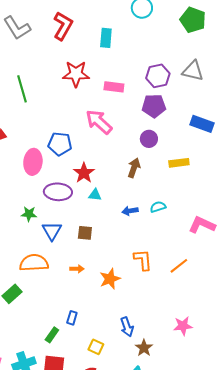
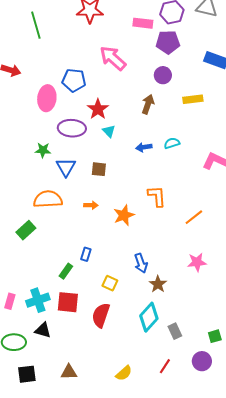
pink rectangle: (114, 87) -> (143, 23), moved
cyan triangle: (95, 195) -> (109, 131), turned 40
orange line: (179, 266) -> (194, 217), moved

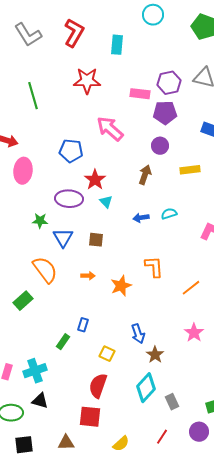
pink ellipse: (47, 98) -> (23, 171), moved
orange semicircle: (48, 199) -> (45, 270), turned 56
pink star: (197, 262) -> (194, 333), turned -30
red square: (68, 302) -> (90, 417), moved

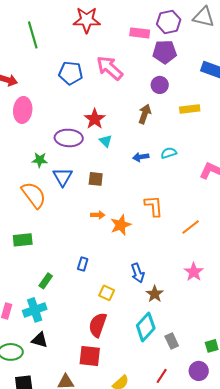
blue pentagon: (71, 151) -> (71, 73), moved
orange semicircle: (45, 270) -> (34, 195), moved
orange arrow: (88, 276) -> (98, 215), moved
green rectangle: (23, 301) -> (23, 240), turned 36
green rectangle: (63, 342) -> (46, 281), moved

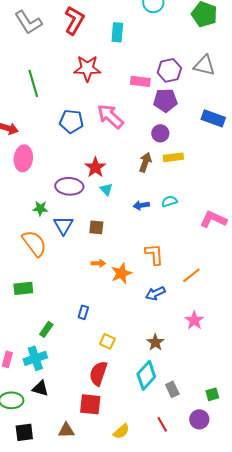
yellow rectangle: (190, 109) -> (173, 157), moved
blue arrow: (138, 273) -> (155, 293), moved, turned 84
red line: (162, 376) -> (162, 424), turned -63

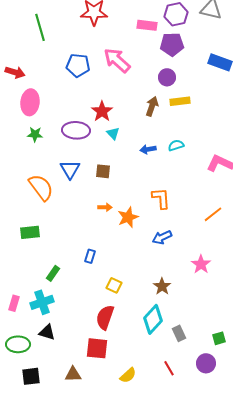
green star: (40, 208) -> (35, 134), moved
orange line: (191, 275) -> (213, 214), moved

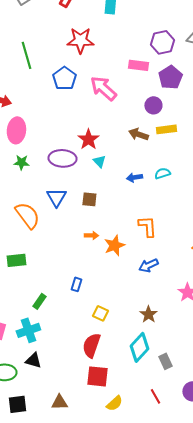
pink rectangle: (147, 25) -> (138, 65), moved
purple pentagon: (172, 44) -> (170, 77), moved, turned -30
blue pentagon: (78, 65) -> (64, 78), moved, turned 30
brown arrow: (152, 106) -> (138, 134), turned -90
red square: (97, 348) -> (97, 376), moved

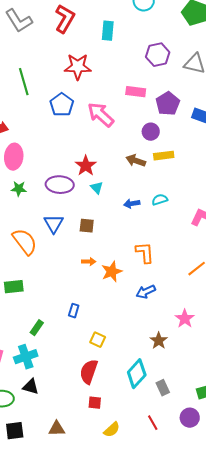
purple hexagon: (162, 42) -> (158, 55), moved
brown star: (148, 314) -> (159, 341), moved
red square: (97, 376) -> (95, 403), size x0.6

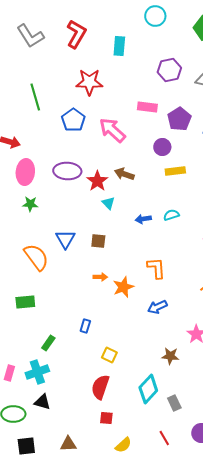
brown arrow: (136, 161) -> (124, 174), moved
purple ellipse: (60, 185) -> (67, 171), moved
brown star: (159, 341) -> (170, 356), turned -30

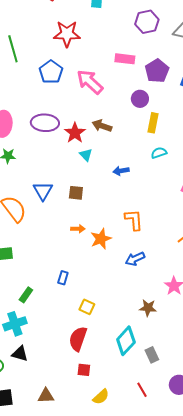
yellow rectangle: (175, 171) -> (153, 123), turned -72
cyan semicircle: (171, 215) -> (159, 153), moved

